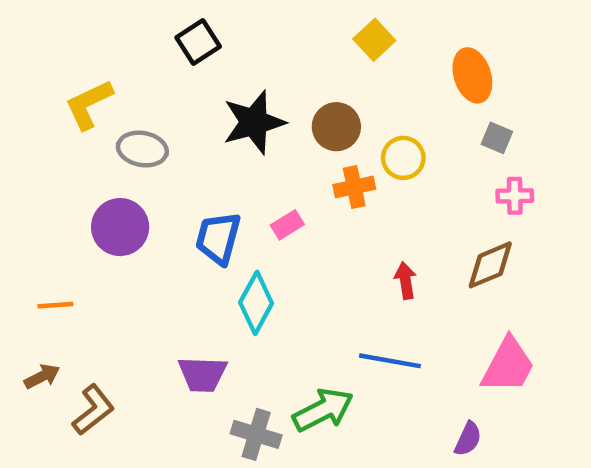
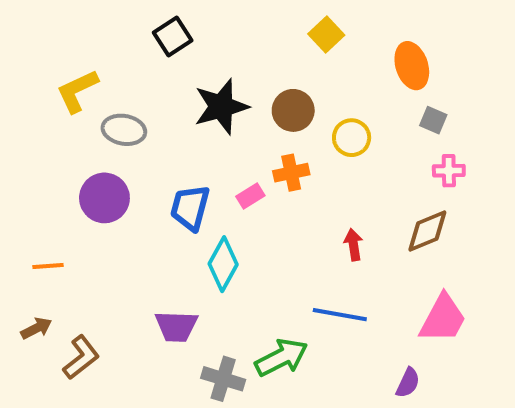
orange cross: (354, 187) -> (291, 173), moved

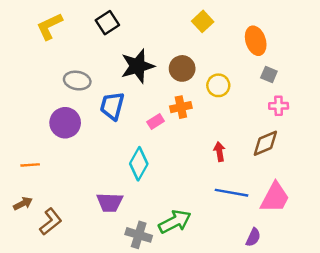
yellow L-shape: (77, 91) -> (49, 26), moved
blue trapezoid: (190, 208) -> (112, 106), moved
blue line: (340, 315) -> (232, 193), moved

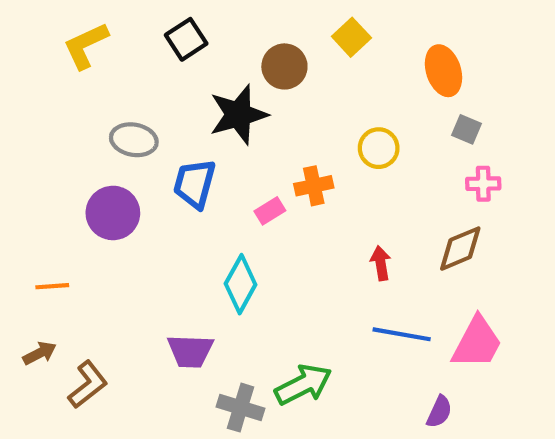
brown circle: (182, 68) -> (284, 66), moved

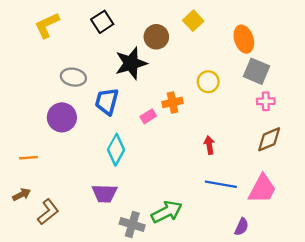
gray square: (467, 129) -> (257, 71), size x1.6
brown diamond: (460, 249) -> (269, 139), moved
cyan diamond: (241, 284) -> (116, 150), moved

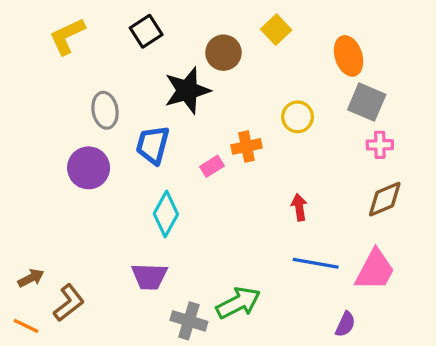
gray ellipse: (73, 77) -> (105, 110), turned 70
orange line: (28, 158) -> (26, 326), moved, turned 30

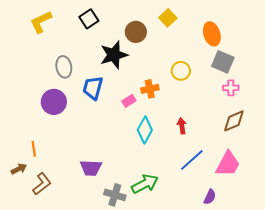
cyan diamond: (166, 214) -> (145, 130), moved
blue line: (316, 263) -> (192, 160), turned -52
orange line: (26, 326) -> (34, 149), moved, turned 56

